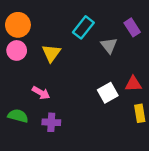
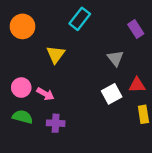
cyan rectangle: (83, 27) -> (80, 19), moved
gray triangle: (109, 45) -> (115, 58), moved
pink circle: (17, 50) -> (21, 88), moved

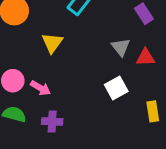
red triangle: (137, 85) -> (145, 57), moved

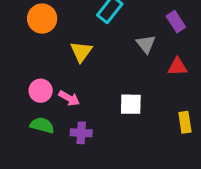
gray triangle: (121, 47) -> (146, 44), moved
white square: (116, 88) -> (131, 104), moved, turned 30

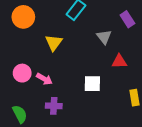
red triangle: (177, 67) -> (119, 61), moved
green semicircle: (42, 125) -> (20, 114), moved, turned 48

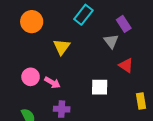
purple rectangle: (127, 19) -> (124, 24), moved
red triangle: (119, 61) -> (126, 65), turned 35

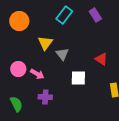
purple rectangle: (124, 24) -> (95, 15), moved
gray triangle: (111, 41) -> (62, 54), moved

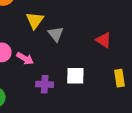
white square: (78, 78) -> (75, 76), moved
purple cross: (45, 97) -> (45, 84), moved

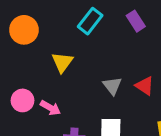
gray triangle: (56, 34) -> (112, 86), moved

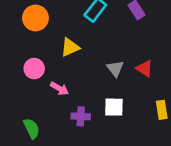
yellow triangle: (62, 62) -> (70, 47), turned 30
pink circle: (23, 100) -> (34, 69), moved

